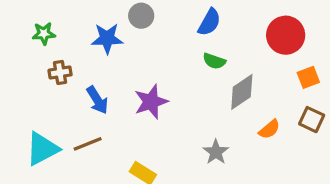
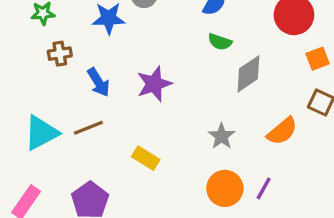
orange semicircle: (269, 129) -> (282, 131), moved, size x1.4

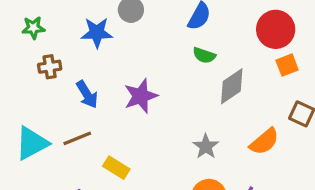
orange square: (318, 59) -> (287, 65), moved
yellow rectangle: (146, 158) -> (116, 168), moved

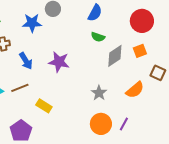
orange square: (287, 65) -> (140, 51), moved
purple star: (141, 96) -> (59, 62), turned 30

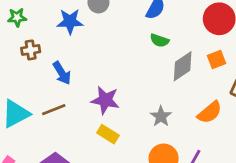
purple star: (59, 62) -> (105, 100), moved
yellow rectangle: (44, 106) -> (108, 134), moved

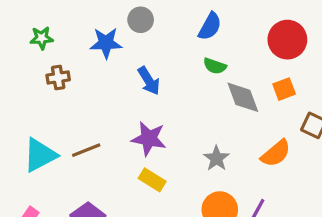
gray diamond: (183, 66) -> (243, 97), turned -76
blue arrow: (62, 73) -> (149, 81), moved

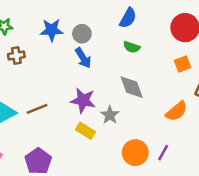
gray circle: (141, 20) -> (82, 34), moved
gray diamond: (243, 97) -> (132, 87), moved
gray star: (216, 158) -> (110, 115), moved

